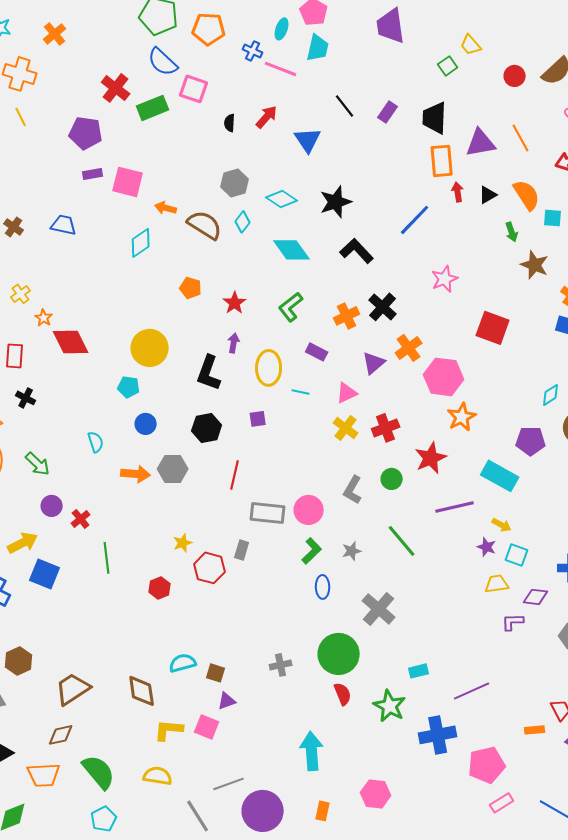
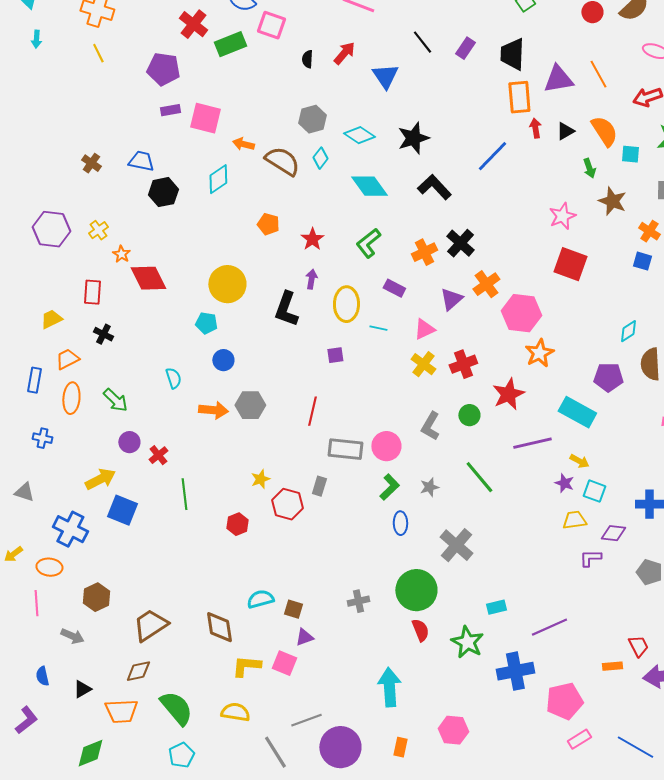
pink star: (445, 279) -> (562, 216), moved
black hexagon: (207, 428) -> (163, 192), moved

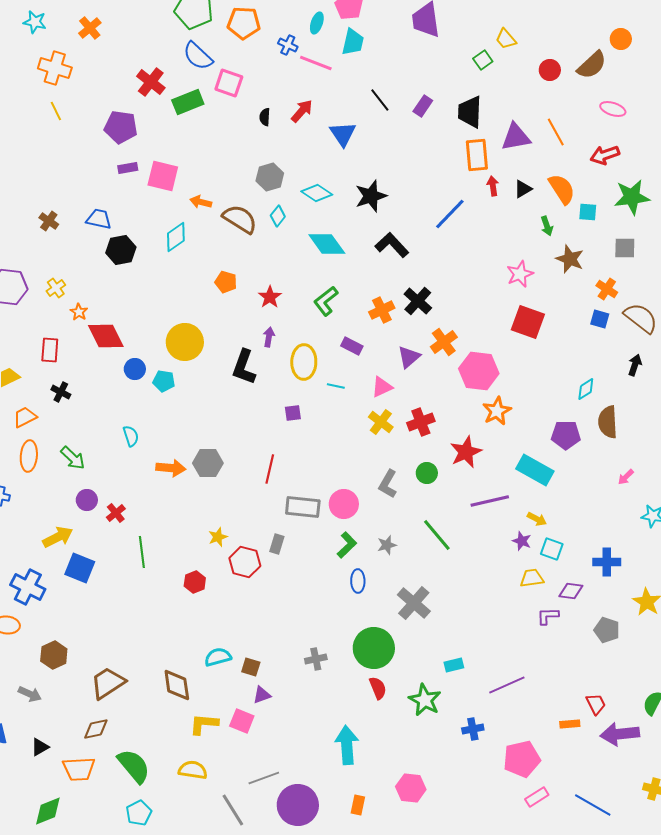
blue circle: (223, 360) -> (135, 369), moved
blue cross: (515, 671) -> (473, 729), size x0.6

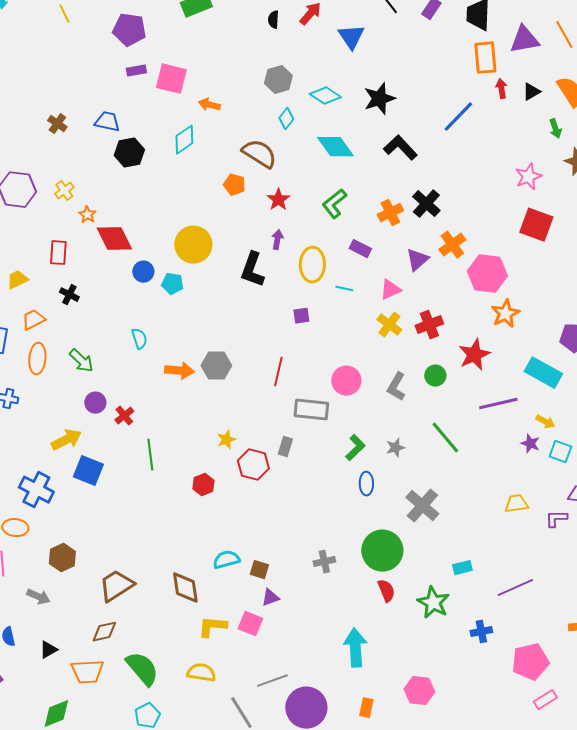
brown semicircle: (240, 219) -> (259, 154), moved
pink circle: (344, 504) -> (346, 381), moved
yellow trapezoid: (532, 578) -> (516, 504), moved

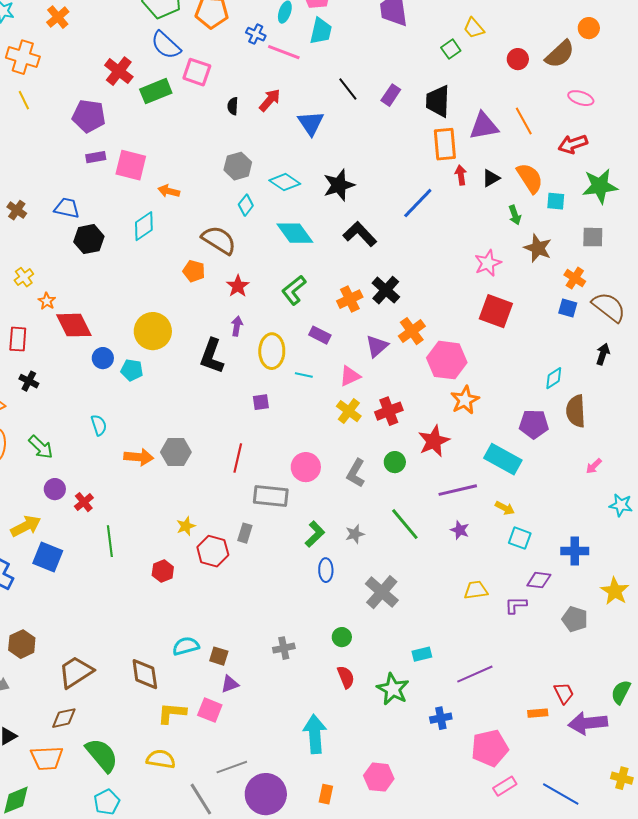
purple star: (530, 444) -> (460, 530), moved
green circle: (382, 551) -> (342, 637), size x0.5

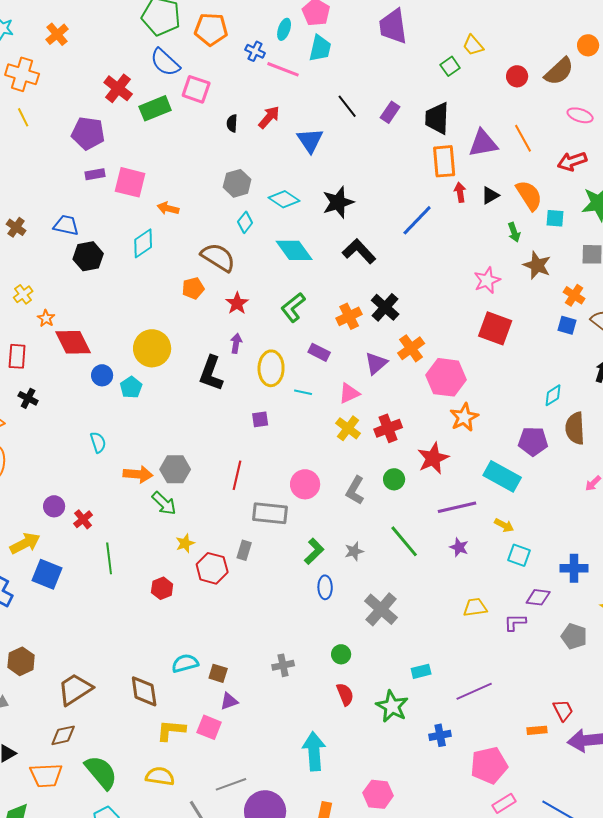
orange pentagon: (194, 271) -> (193, 288), turned -30
cyan pentagon: (132, 370) -> (131, 387), turned 30
green arrow: (41, 447) -> (164, 503), moved

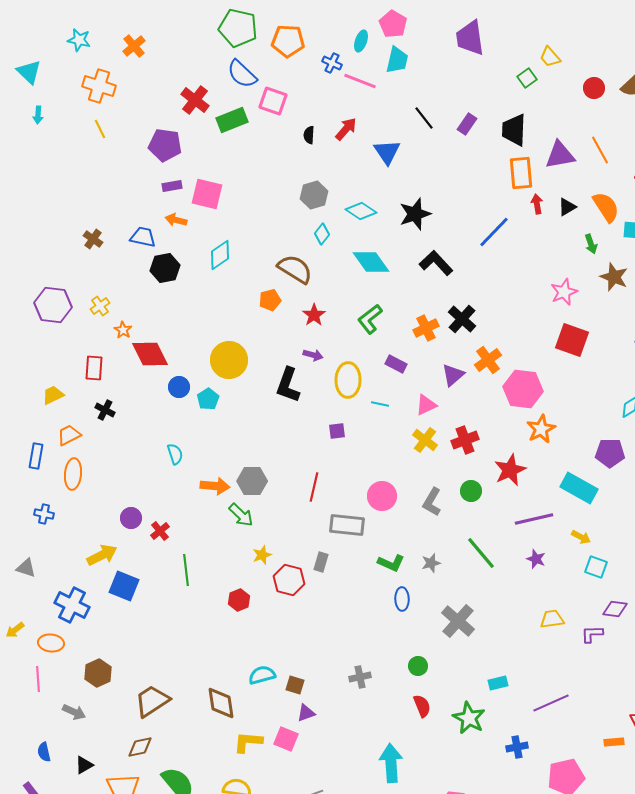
orange arrow: (168, 208) -> (176, 220), moved
purple arrow: (236, 343) -> (313, 355), turned 96
green L-shape: (314, 551) -> (391, 563), turned 68

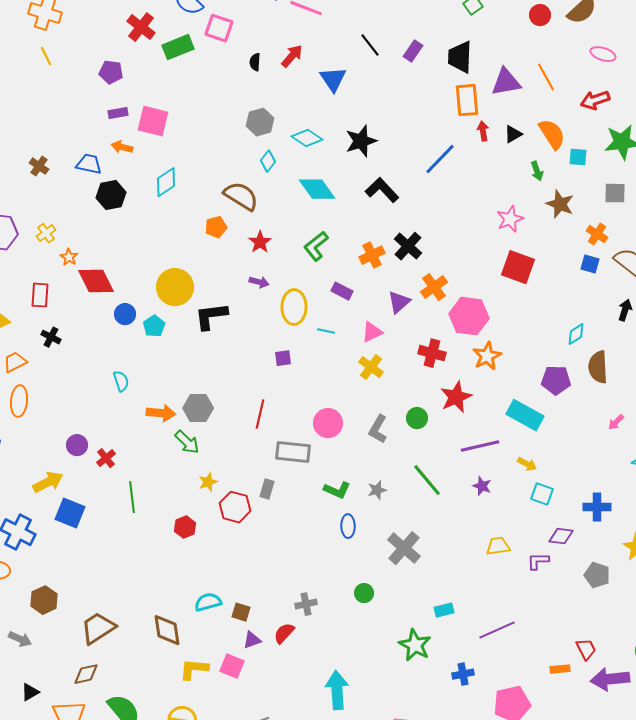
purple pentagon: (165, 145) -> (111, 72), size x0.7
black L-shape: (288, 385) -> (211, 316), moved, turned 63
red cross: (465, 440) -> (432, 353), moved, turned 36
red semicircle: (422, 706) -> (284, 633), moved, turned -115

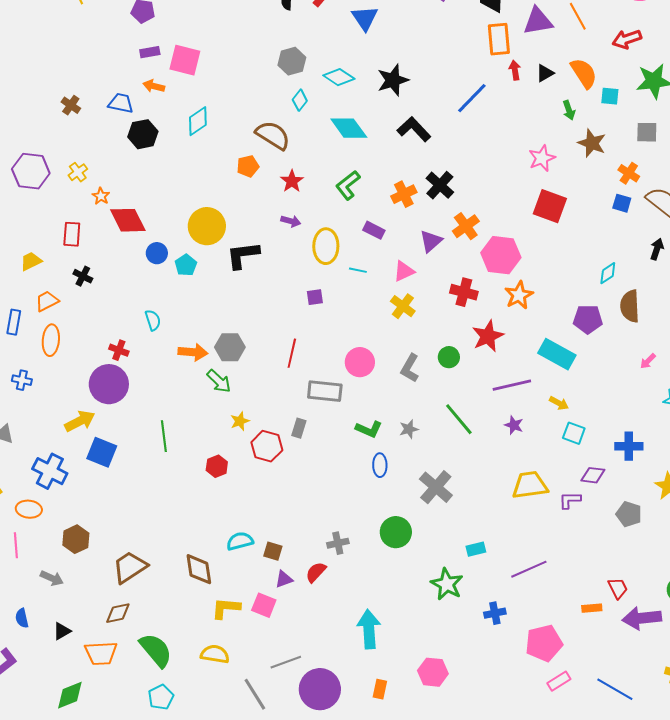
purple circle: (77, 445) -> (109, 384), size x1.8
red cross: (106, 458) -> (119, 350), moved, turned -30
yellow trapezoid: (498, 546) -> (530, 485), size x1.5
green circle: (364, 593) -> (396, 532), size x1.6

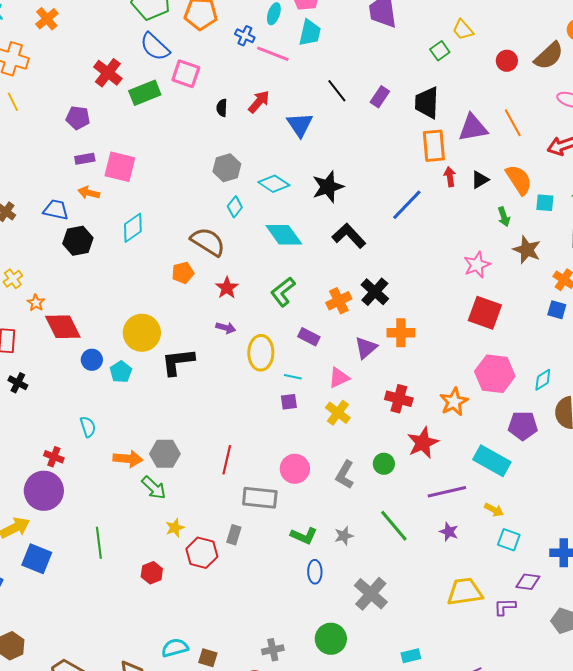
orange cross: (466, 226) -> (401, 333), turned 36
pink hexagon: (501, 255) -> (495, 374), moved
purple square: (315, 297) -> (289, 402), moved

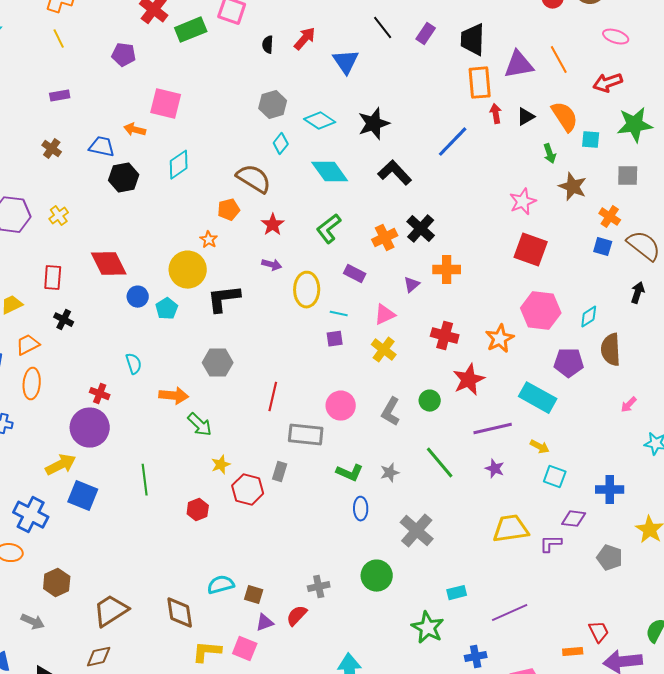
purple rectangle: (85, 159) -> (60, 96), moved
orange star: (36, 303) -> (209, 240), moved
purple triangle: (366, 348) -> (412, 285), size x0.7
gray hexagon: (165, 454) -> (218, 363), moved

